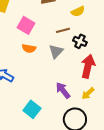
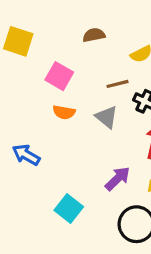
gray triangle: (56, 51) -> (107, 117), turned -35
purple arrow: (63, 90) -> (118, 178), turned 84

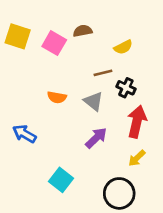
pink square: (59, 76) -> (54, 43), moved
purple arrow: (118, 178) -> (96, 138), moved

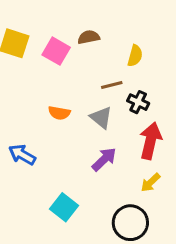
yellow semicircle: (123, 47) -> (135, 56), turned -48

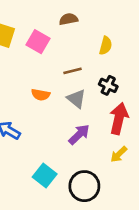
brown semicircle: (89, 37) -> (68, 19), moved
brown line: (112, 85) -> (72, 71), moved
black circle: (130, 223) -> (84, 186), moved

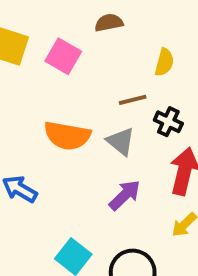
brown line: (72, 71) -> (133, 100), moved
orange semicircle: (41, 95) -> (67, 136), size x1.6

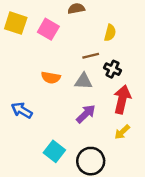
orange semicircle: (67, 136) -> (51, 78), size x0.7
gray triangle: (121, 142) -> (83, 81), turned -36

